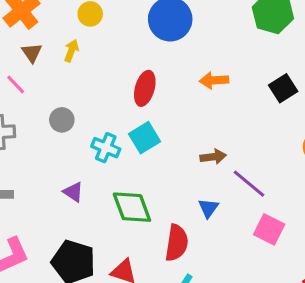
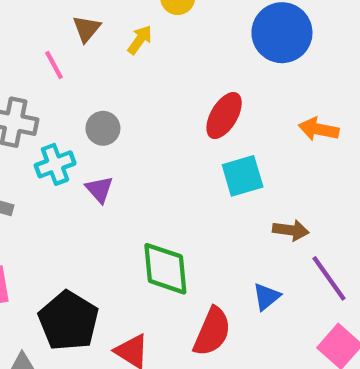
cyan square: (145, 138) -> (243, 176), moved
cyan cross: (106, 148) -> (55, 164), moved, turned 32
purple triangle: (73, 192) -> (99, 189), moved

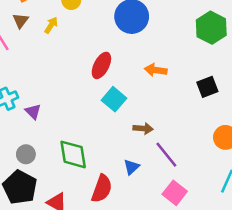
gray circle: (103, 128) -> (26, 154), moved
cyan square: (243, 176) -> (114, 99), turned -30

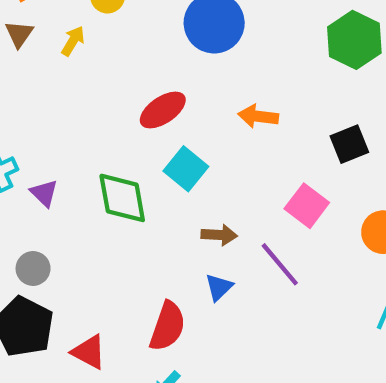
red ellipse: (101, 65) -> (163, 110), turned 30
brown arrow: (143, 128) -> (219, 235), moved
green diamond: (73, 154) -> (122, 198), moved
pink square: (175, 193) -> (307, 206), moved

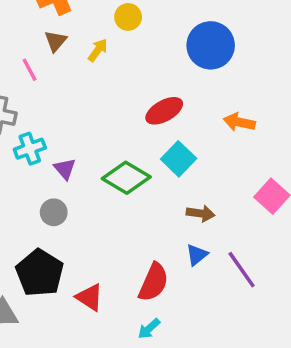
green diamond: (122, 198) -> (126, 178), turned -54
purple line: (280, 264) -> (242, 270), moved
gray circle: (33, 268) -> (54, 212), moved

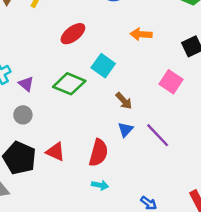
red ellipse: (164, 111) -> (73, 34), moved
brown arrow: (201, 213) -> (124, 101), turned 48
red triangle: (90, 297) -> (55, 152), moved
cyan arrow: (149, 329) -> (100, 185), turned -119

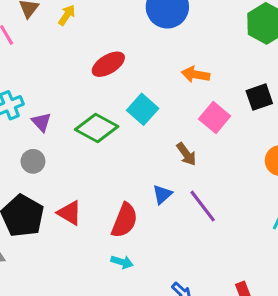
pink square: (171, 82) -> (215, 117), moved
brown arrow: (124, 101) -> (186, 154), moved

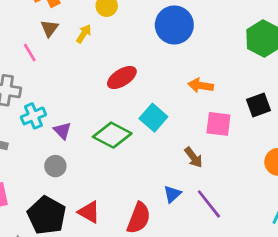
pink square: (215, 117) -> (218, 124), turned -32

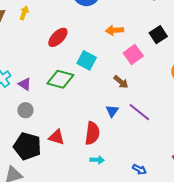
pink square: (218, 124) -> (133, 54), turned -30

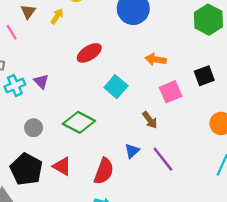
green diamond: (60, 79) -> (79, 122), moved
purple triangle: (25, 84) -> (41, 81), moved

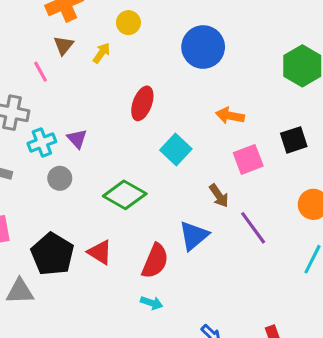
red ellipse: (89, 53) -> (142, 103), turned -40
gray circle: (34, 128) -> (60, 178), moved
blue triangle: (132, 151) -> (194, 236), size x1.5
purple line: (163, 159) -> (253, 228), moved

